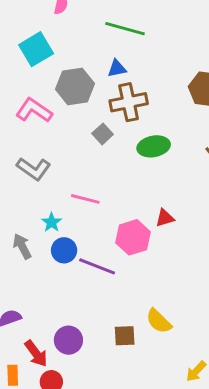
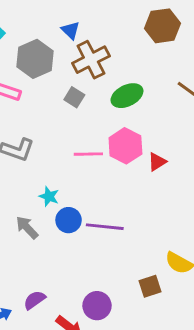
blue triangle: (117, 68) -> (71, 30), turned -48
pink line: (85, 199) -> (88, 154), moved
pink hexagon: (133, 237) -> (125, 146), moved

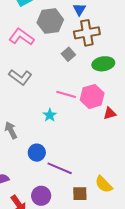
cyan star: (49, 196) -> (50, 115), moved
blue circle: (69, 220) -> (37, 153), moved
purple line: (105, 227) -> (60, 168), moved

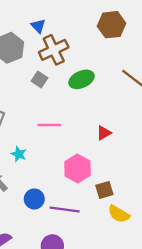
pink hexagon: (92, 96) -> (77, 168), moved
cyan star: (50, 115) -> (19, 154), moved
brown square: (80, 194) -> (104, 190), moved

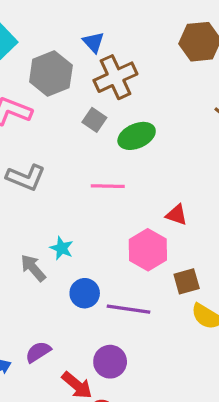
green ellipse: (81, 79) -> (137, 136), moved
red triangle: (104, 133) -> (177, 215), moved, turned 49
cyan star: (19, 154) -> (62, 248), moved

